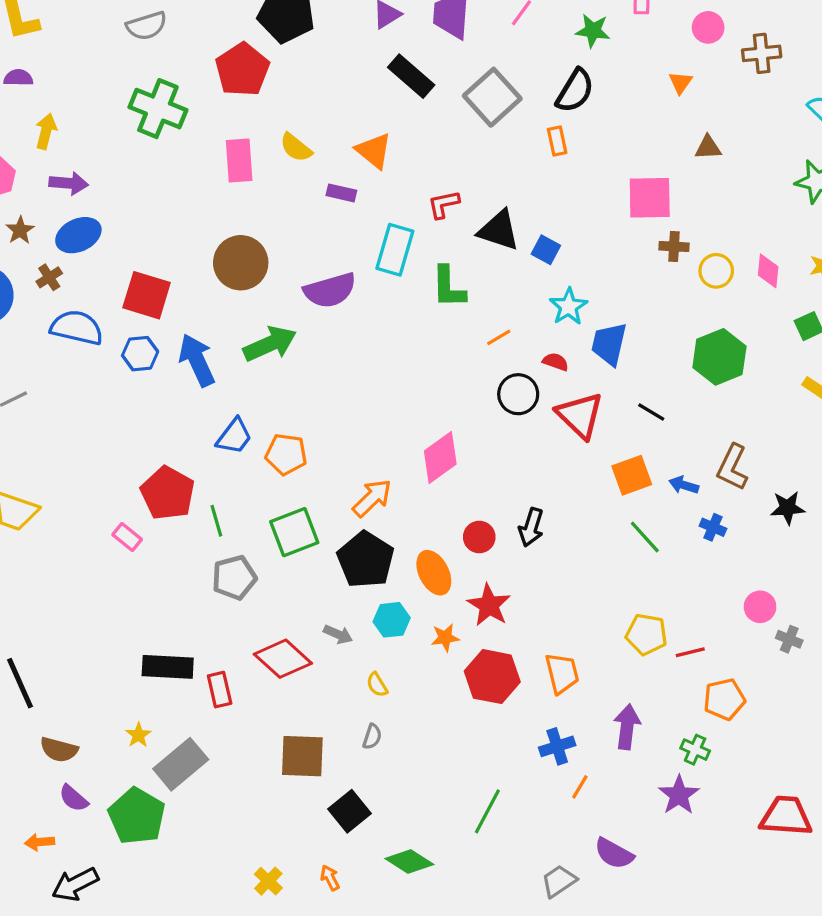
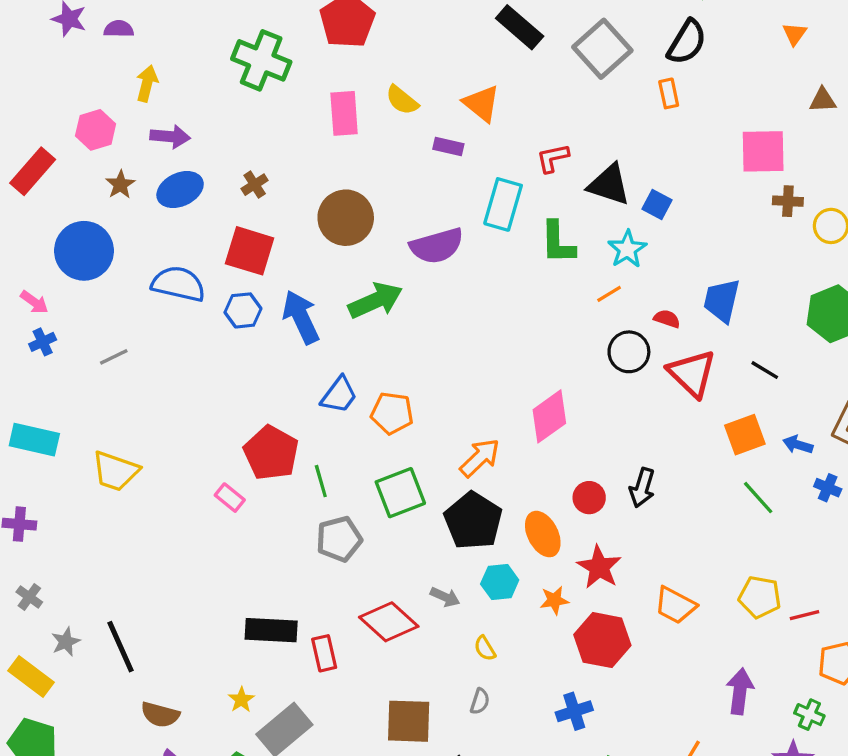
brown cross: (49, 277) -> (255, 185), moved
cyan star: (569, 307) -> (627, 249), moved
orange trapezoid: (562, 673) -> (675, 605), moved, turned 132
blue cross: (557, 746) -> (574, 711), moved

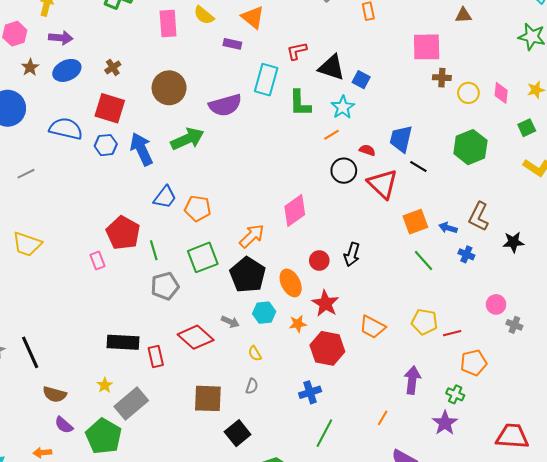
black line: (765, 370) -> (418, 166), moved
pink rectangle: (230, 498) -> (98, 260), turned 30

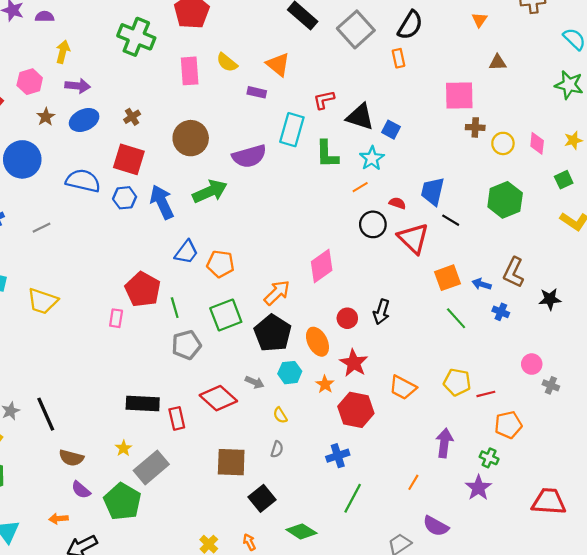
pink rectangle: (98, 260) -> (116, 318), turned 30
orange star: (298, 324) -> (325, 384), turned -30

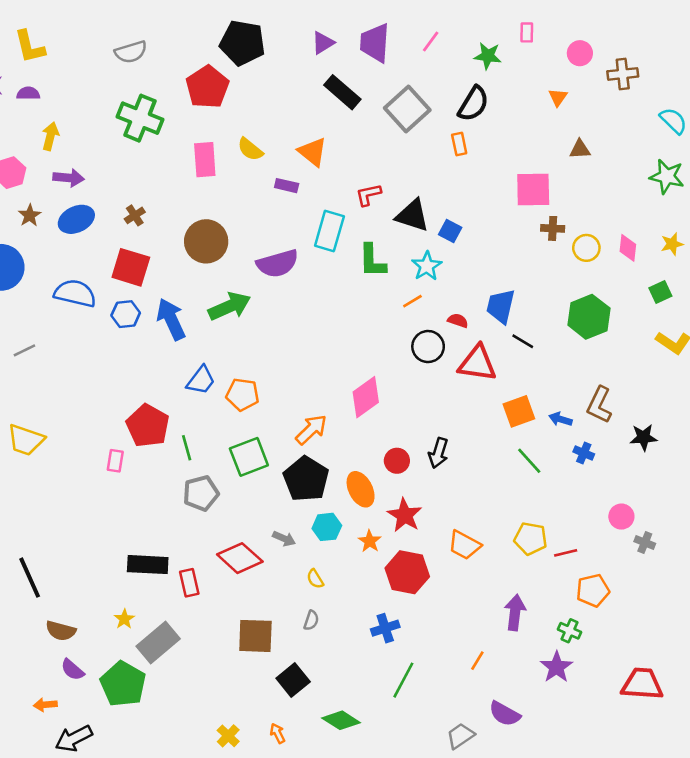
red triangle: (413, 238) -> (477, 363), turned -36

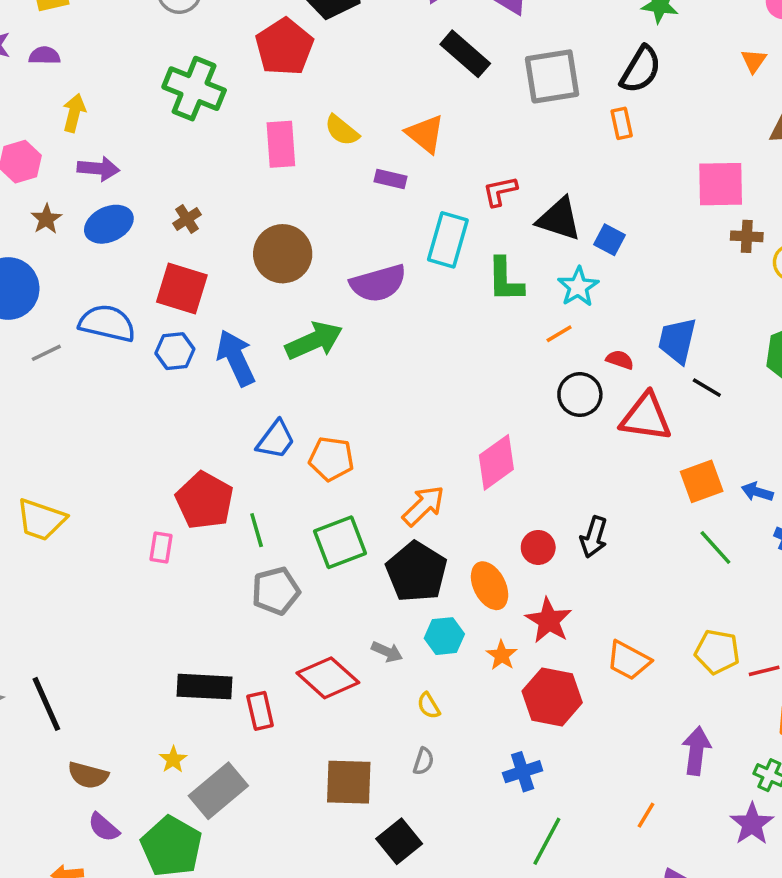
gray square: (407, 109) -> (552, 76), turned 33
gray line: (24, 350) -> (46, 353), moved

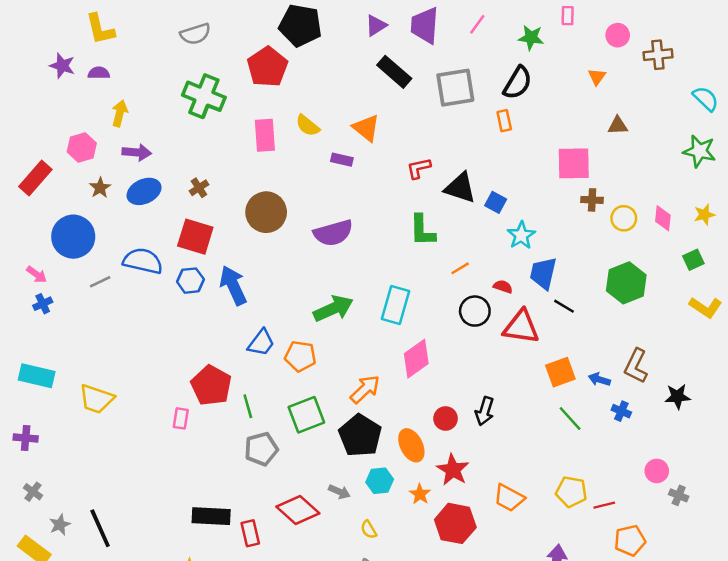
cyan rectangle: (448, 240) -> (396, 305), moved
cyan star: (578, 287) -> (521, 235), moved
green arrow: (314, 341) -> (333, 309), moved

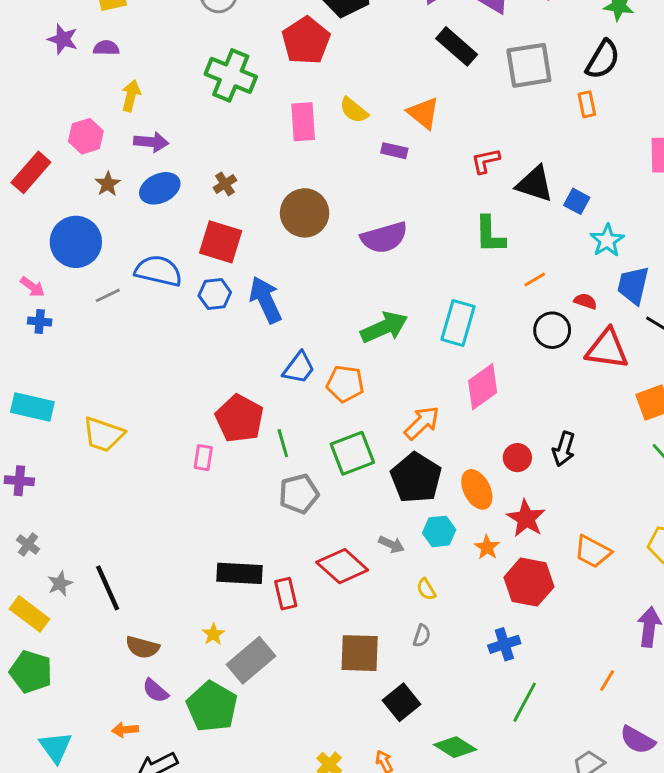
blue cross: (43, 304) -> (40, 321), turned 30

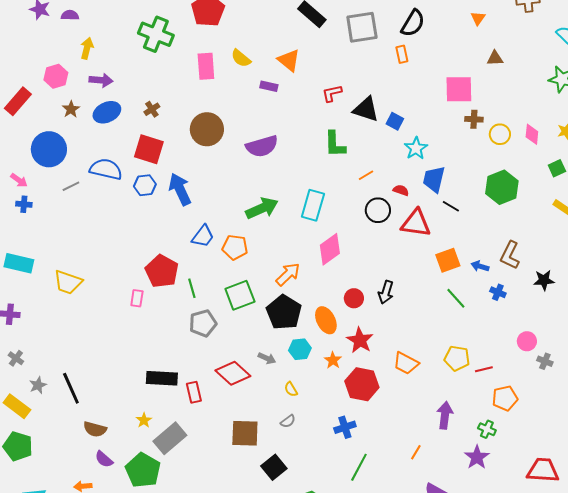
gray semicircle: (422, 636) -> (288, 421), turned 35

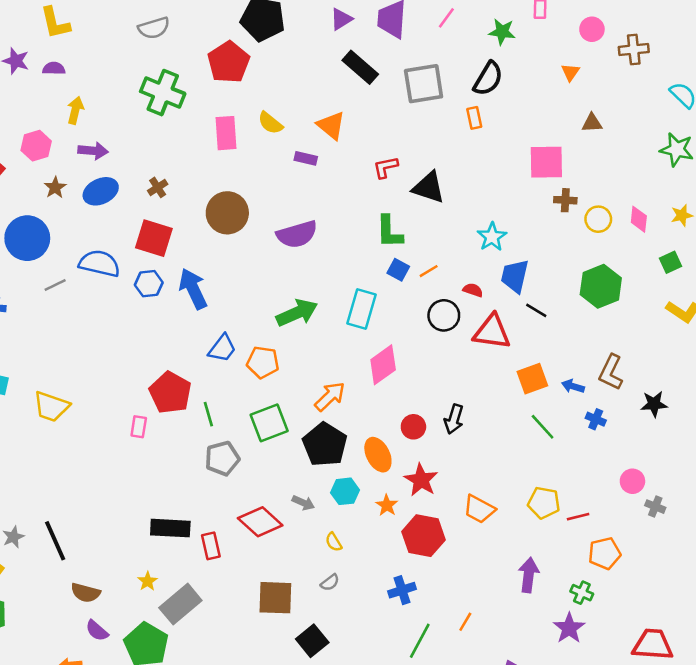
blue square: (395, 121) -> (398, 270), moved
orange line: (416, 452) -> (465, 622), moved

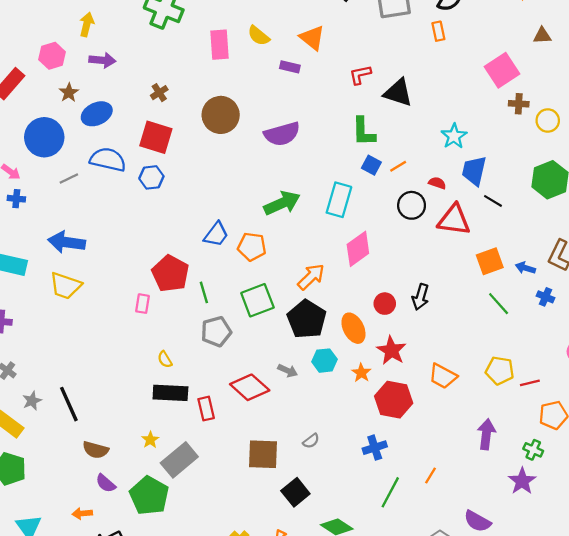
pink square: (546, 162) -> (502, 70), turned -32
blue ellipse: (101, 191) -> (97, 114), moved
blue arrow: (193, 289) -> (67, 242), moved, turned -57
yellow semicircle: (334, 542) -> (165, 359), moved

